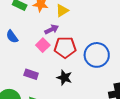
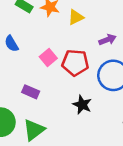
purple arrow: (52, 29) -> (107, 40), moved
black star: (64, 78) -> (82, 105), moved

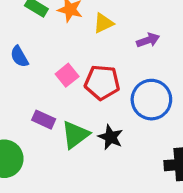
purple arrow: (107, 40) -> (148, 40), moved
green triangle: (34, 130) -> (75, 135), moved

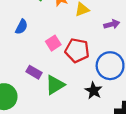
blue semicircle: (19, 56) -> (21, 27), turned -128
black star: (110, 137) -> (94, 91), moved

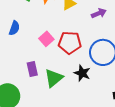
purple rectangle: (34, 72) -> (32, 69), turned 56
black star: (94, 91) -> (82, 73), moved

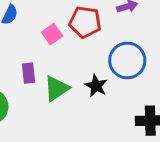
red pentagon: (70, 43) -> (85, 22), moved

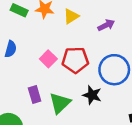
red pentagon: (85, 22) -> (75, 60), moved

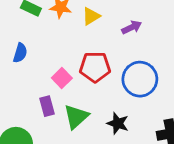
pink square: (48, 59) -> (62, 78), moved
black star: (92, 95) -> (118, 123), moved

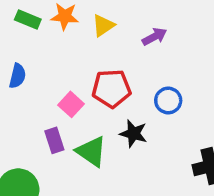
blue circle: (140, 79) -> (168, 100), size x0.6
green triangle: (76, 117) -> (91, 151), turned -40
black star: (118, 123) -> (133, 134), moved

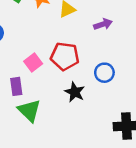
green triangle: (91, 151) -> (29, 111), moved

